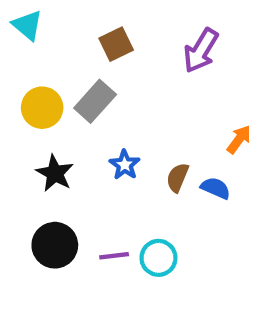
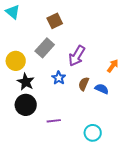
purple arrow: (201, 51) -> (77, 56), moved
yellow circle: (42, 108) -> (16, 61), moved
black circle: (55, 245) -> (26, 105), moved
cyan circle: (158, 258) -> (93, 133), moved

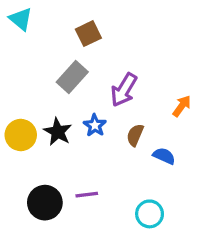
yellow circle: (16, 61) -> (21, 135), moved
black star: (26, 82) -> (58, 132), moved
blue semicircle: (102, 89) -> (164, 156), moved
black circle: (26, 105) -> (45, 203), moved

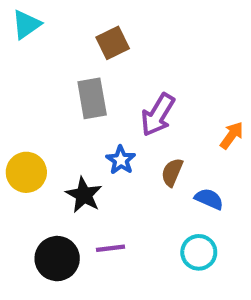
cyan triangle: (21, 19) -> (26, 24), turned 45
gray rectangle: (72, 77) -> (92, 98), turned -52
black star: (58, 132) -> (84, 195), moved
cyan circle: (150, 214) -> (199, 252), moved

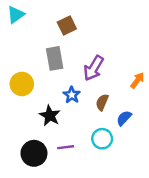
yellow circle: (26, 172) -> (22, 84), moved
blue semicircle: (209, 199) -> (124, 118), turned -70
cyan circle: (199, 252) -> (102, 139), moved

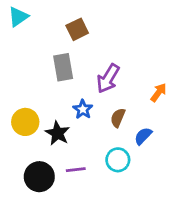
yellow circle: (22, 84) -> (25, 122), moved

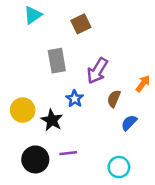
cyan triangle: (18, 17) -> (33, 15), moved
brown square: (77, 29) -> (81, 24), moved
brown semicircle: (118, 118) -> (114, 99), moved
cyan circle: (118, 160) -> (119, 167), moved

